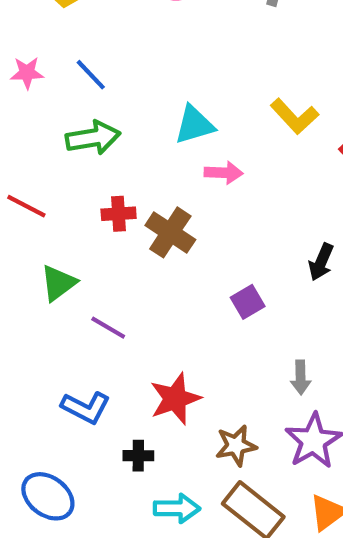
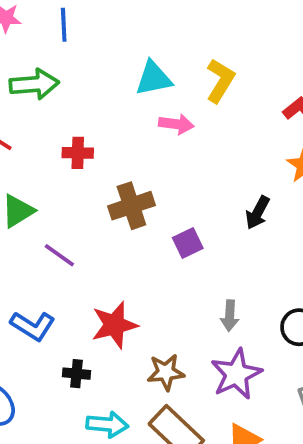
blue line: (91, 75) -> (64, 25), turned 36
yellow L-shape: (294, 116) -> (220, 81), moved, turned -111
green arrow: (93, 138) -> (34, 84), moved
brown cross: (170, 232) -> (131, 206), moved, turned 33

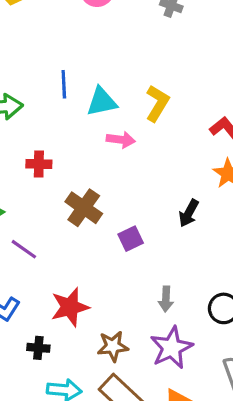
blue line: (64, 25) -> (64, 84), moved
brown cross: (131, 206) -> (84, 208), turned -36

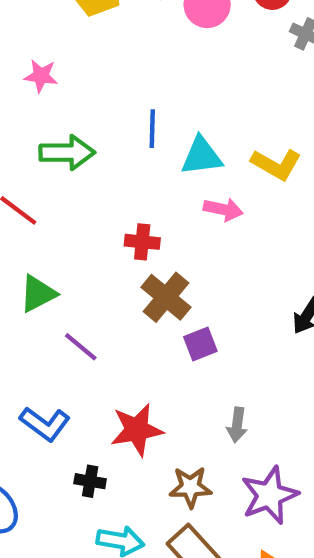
yellow L-shape: (157, 103) -> (276, 164), turned 84
red cross: (39, 164) -> (142, 242), moved
purple square: (131, 239) -> (200, 344), moved
gray arrow: (166, 299) -> (237, 425), moved

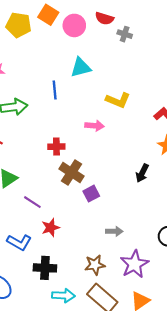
cyan triangle: (202, 156) -> (81, 67), moved
gray arrow: (237, 425) -> (114, 231), turned -91
red star: (137, 430) -> (51, 228), moved, size x0.7
black cross: (90, 481) -> (45, 268), size x1.5

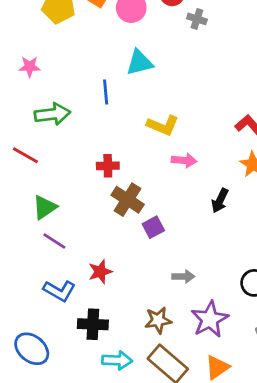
yellow L-shape: (118, 100) -> (163, 125), moved
pink arrow: (94, 126) -> (184, 160), moved
purple line: (32, 202) -> (54, 241), moved

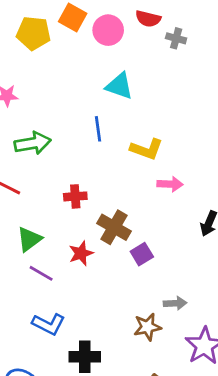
cyan triangle: (140, 63) -> (119, 86), turned 36
blue line: (106, 92) -> (98, 129), moved
red cross: (108, 166) -> (75, 196), moved
red star: (100, 272) -> (81, 253), moved
brown star: (158, 320) -> (147, 327), moved

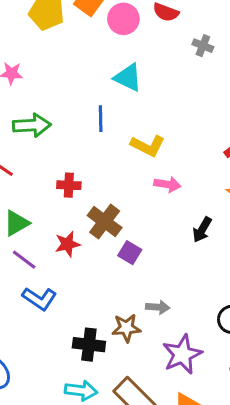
gray cross: (176, 38) -> (203, 46), moved
purple square: (142, 254) -> (130, 253), turned -35
blue L-shape: (49, 324) -> (39, 299), moved
black cross: (85, 357) -> (89, 345), moved

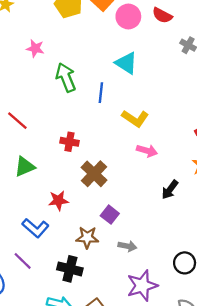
green arrow: (32, 125) -> (66, 77), moved, turned -116
red star: (67, 244) -> (58, 200), moved
purple square: (130, 253) -> (110, 215), moved
purple line: (24, 260) -> (23, 261), moved
brown star: (126, 328) -> (87, 237), moved

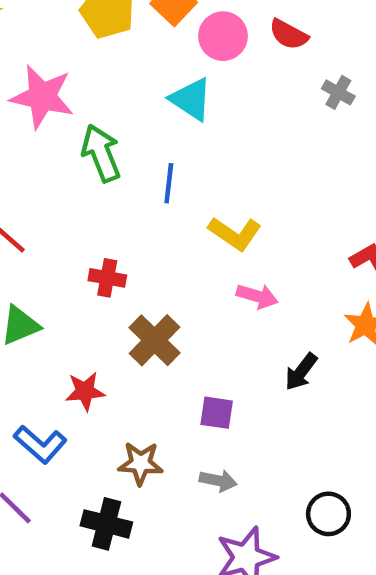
pink star: (35, 48) -> (42, 97), size x1.8
cyan triangle: (126, 63) -> (191, 99), moved
purple square: (110, 215) -> (217, 413), moved, turned -30

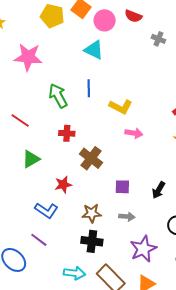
green arrow: (101, 153) -> (58, 96), moved
black arrow: (301, 372) -> (159, 190), moved
black cross: (106, 524) -> (92, 241), moved

